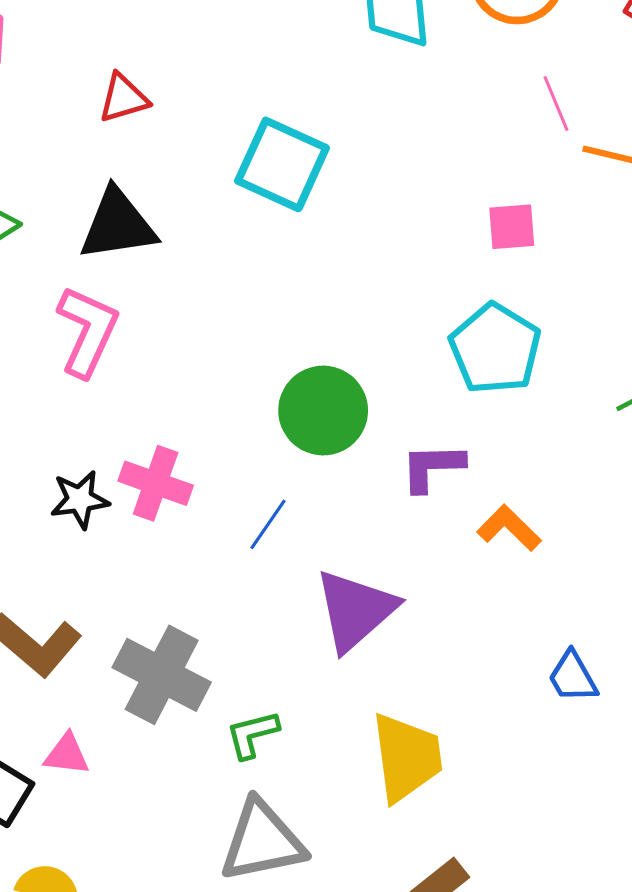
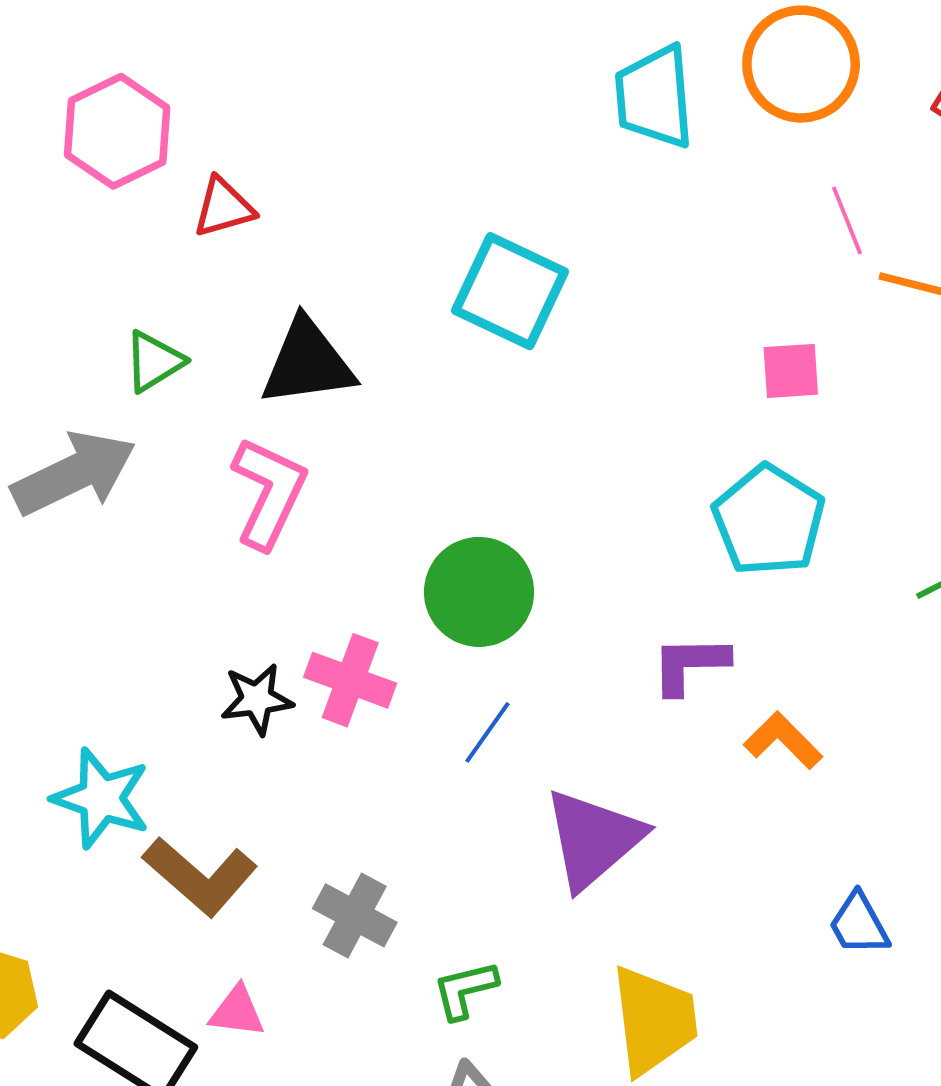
red triangle: (123, 98) -> (224, 207), moved
green circle: (323, 411) -> (479, 592), moved
gray cross: (162, 675) -> (355, 915), size x0.7

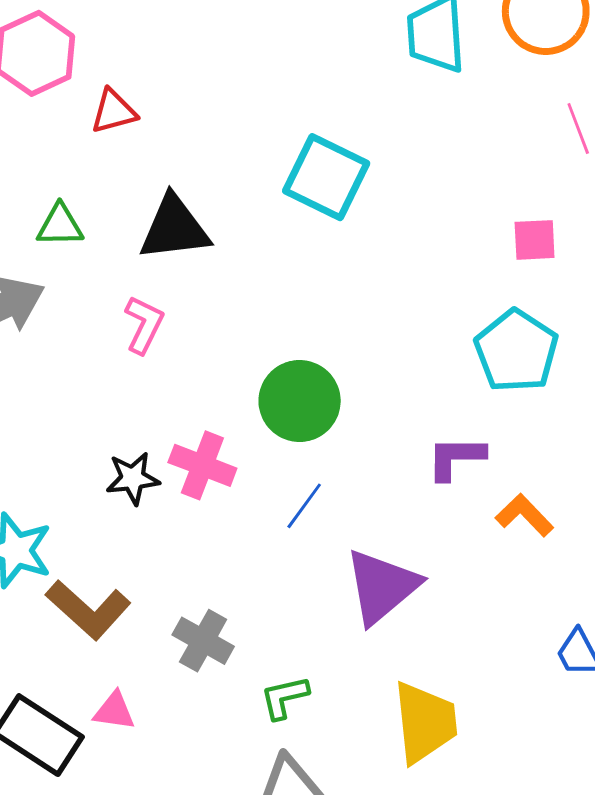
green triangle: (154, 361) -> (60, 225), turned 30
pink L-shape: (269, 493) -> (144, 325), size x0.7

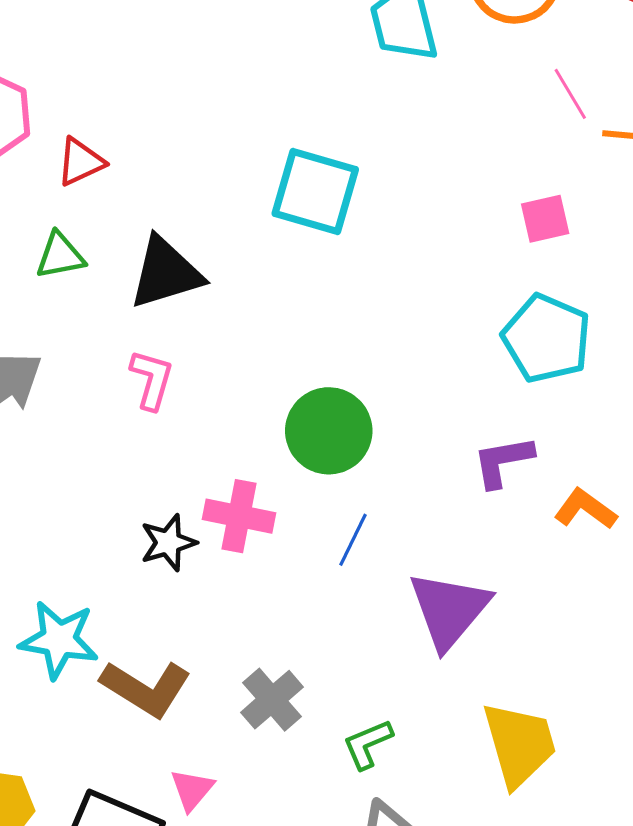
green triangle: (60, 225) -> (60, 256), moved
gray cross: (203, 641) -> (272, 700), turned 30
pink triangle: (114, 711) -> (192, 790), turned -48

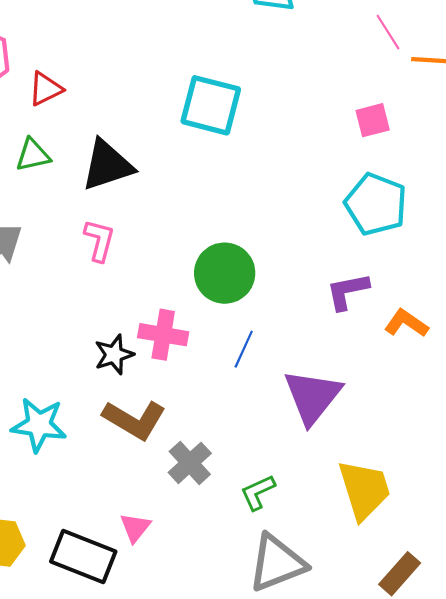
brown L-shape: (146, 688) -> (134, 420), moved

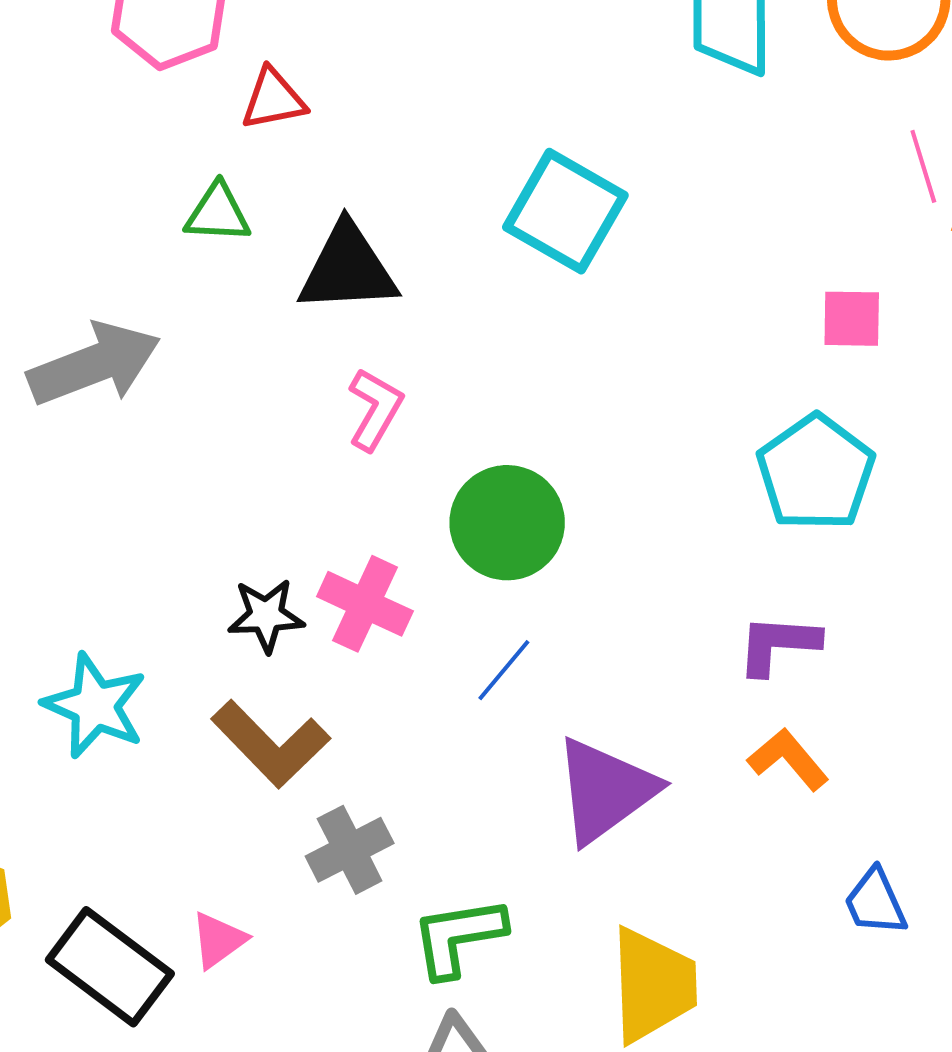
pink L-shape: (99, 240) -> (375, 409), moved
purple L-shape: (347, 291) -> (778, 645), moved
orange L-shape: (406, 323) -> (788, 759), moved
green L-shape: (258, 492) -> (458, 937), size x1.4

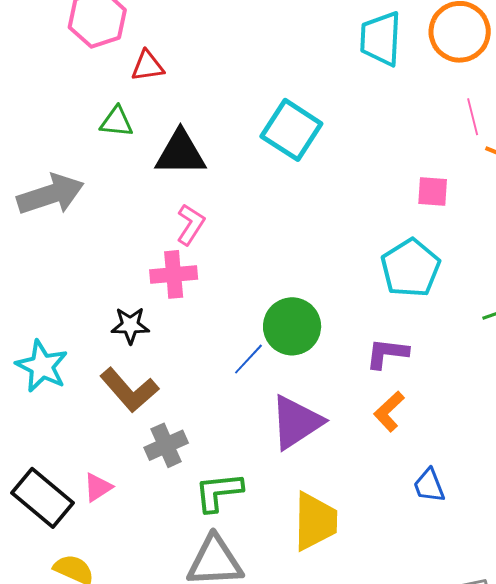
green circle: (507, 523) -> (292, 326), moved
pink cross: (365, 604) -> (174, 274), moved, turned -33
orange L-shape: (788, 759) -> (389, 411), turned -96

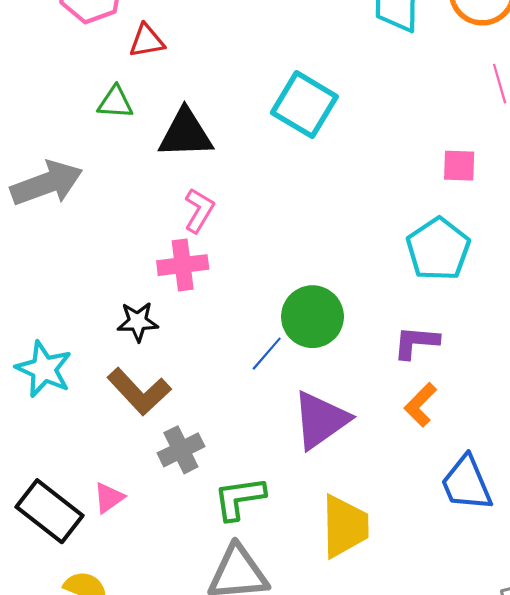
blue trapezoid: (429, 485) -> (466, 483), size x1.5

